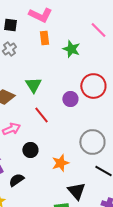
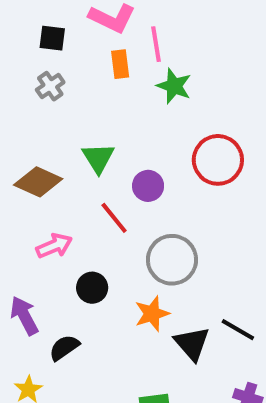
pink line: (98, 30) -> (156, 44), moved, turned 36
purple circle: (70, 99) -> (148, 186), moved
gray circle: (92, 142) -> (172, 260), moved
black triangle: (76, 191) -> (192, 344), moved

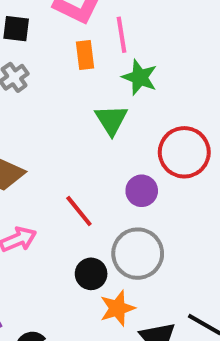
green triangle: (98, 158) -> (111, 120), moved
purple circle: (148, 186) -> (142, 191), moved
black circle: (92, 288) -> (91, 274), moved

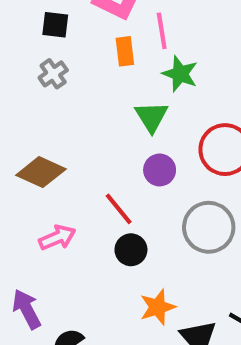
purple circle: (142, 191) -> (160, 170), moved
gray circle: (138, 254) -> (209, 227), moved
black circle: (91, 274) -> (131, 250), moved

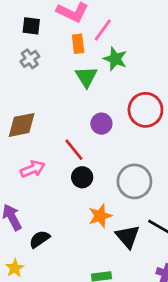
pink line: (162, 31) -> (103, 30), turned 45
green triangle: (151, 117) -> (86, 77), moved
brown diamond: (41, 172) -> (22, 125), turned -36
gray circle: (209, 227) -> (134, 181), moved

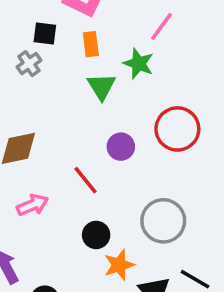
black square: (31, 26) -> (45, 34), moved
pink line: (103, 30) -> (161, 26), moved
black circle: (82, 177) -> (96, 235), moved

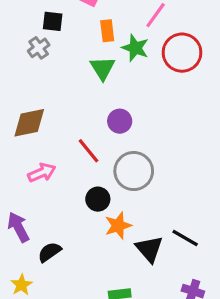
orange rectangle: (91, 44) -> (107, 31), moved
red circle: (177, 129) -> (182, 53), moved
gray circle: (163, 221) -> (134, 171), moved

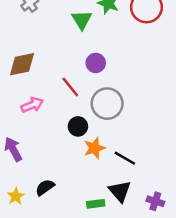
black line: (185, 238) -> (125, 158), moved
black triangle: (149, 249) -> (120, 191), moved
black semicircle: (50, 252) -> (45, 187), moved

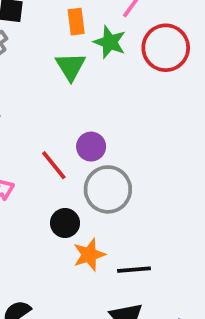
purple circle: (96, 63) -> (91, 147), moved
black line: (125, 158) -> (134, 270), turned -35

